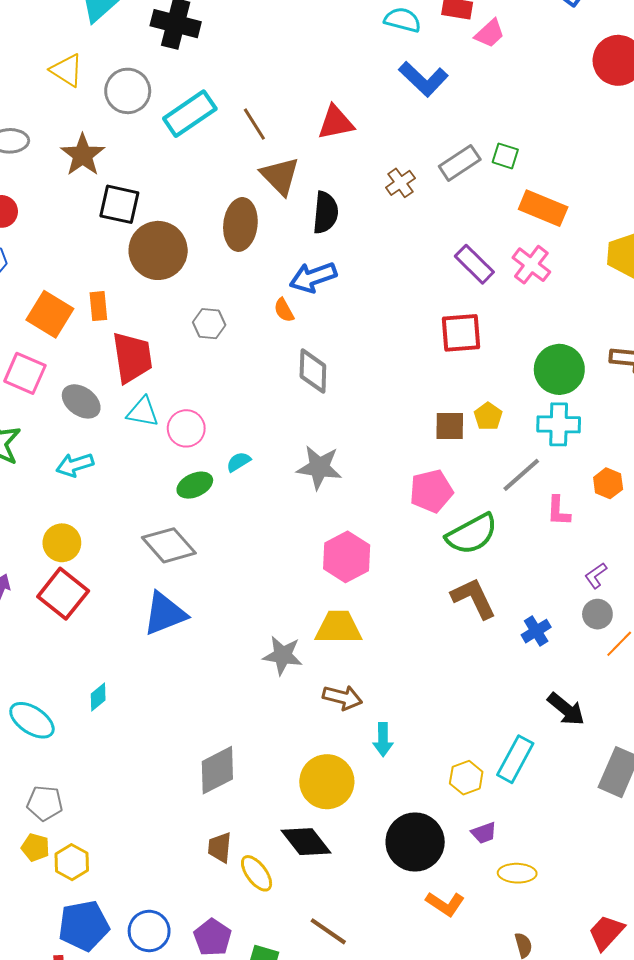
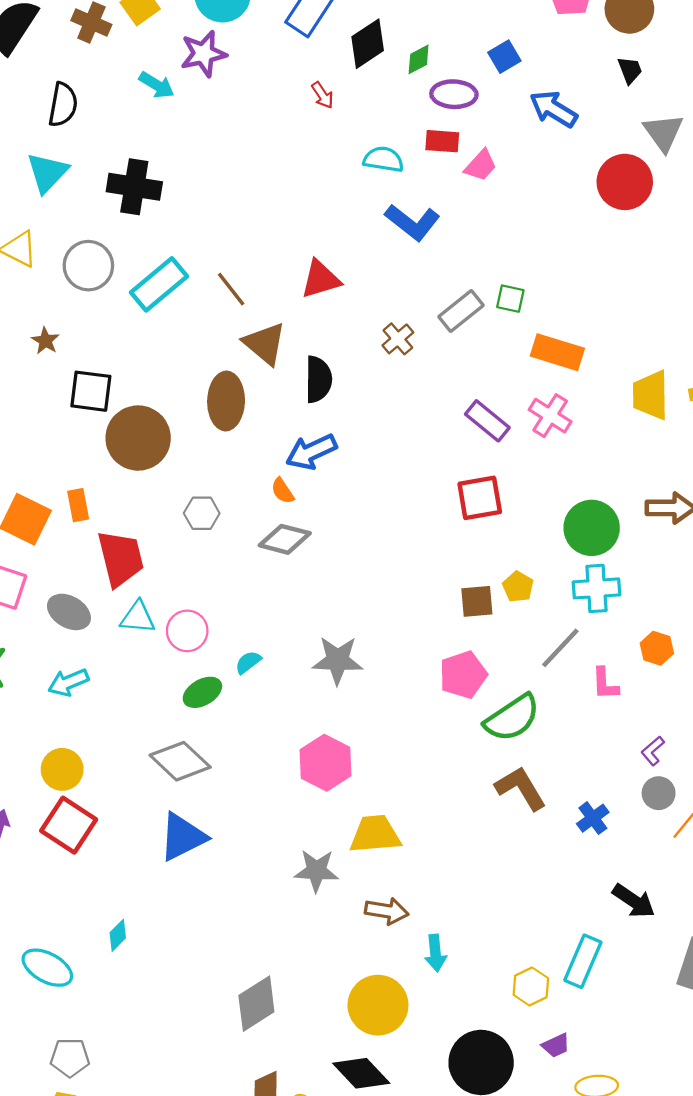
brown star: (83, 155) -> (45, 341), size x0.6
gray diamond: (313, 371) -> (285, 539), moved, turned -72
pink hexagon: (347, 557) -> (325, 763), moved

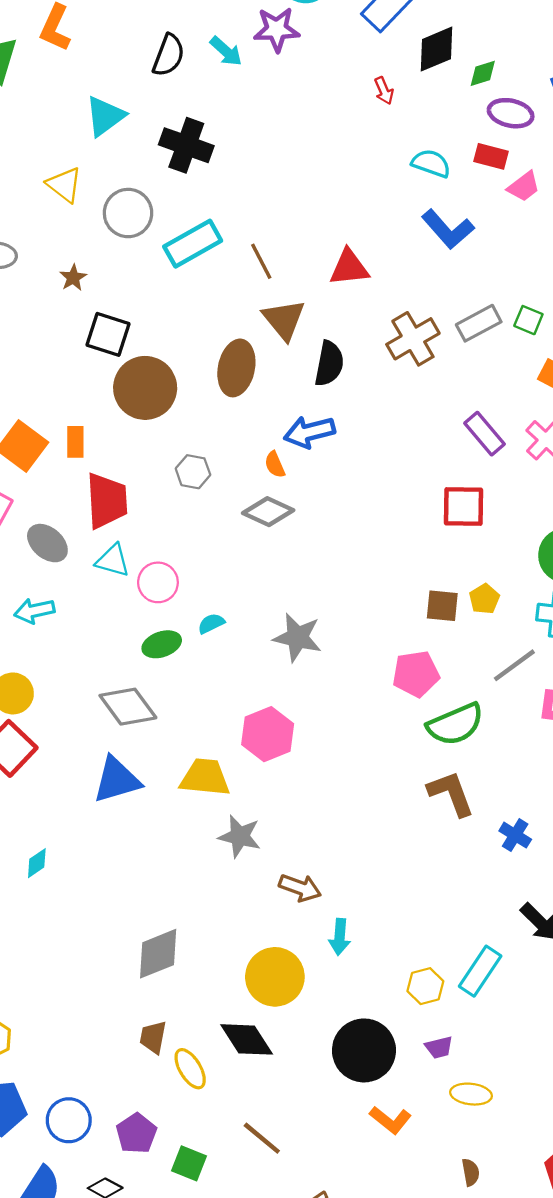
black semicircle: (63, 105) -> (169, 55), moved
brown cross: (398, 339) -> (413, 339), size x1.6
blue cross: (593, 818) -> (515, 835), turned -32
yellow trapezoid: (375, 834) -> (205, 777), moved

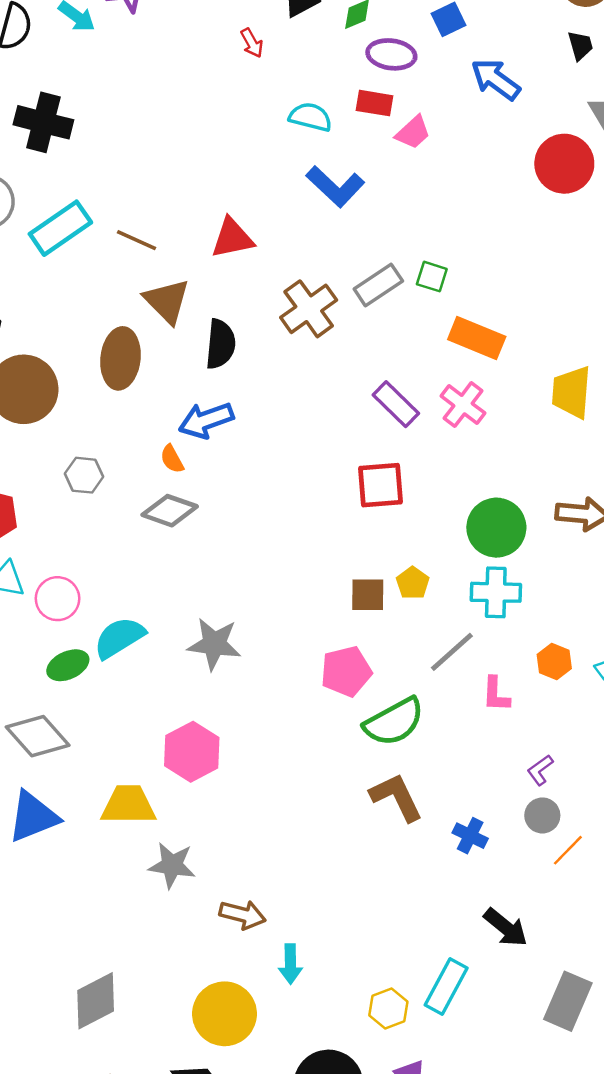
brown line: (261, 261) -> (136, 240), turned -33
cyan semicircle: (211, 623) -> (119, 638), size x1.8

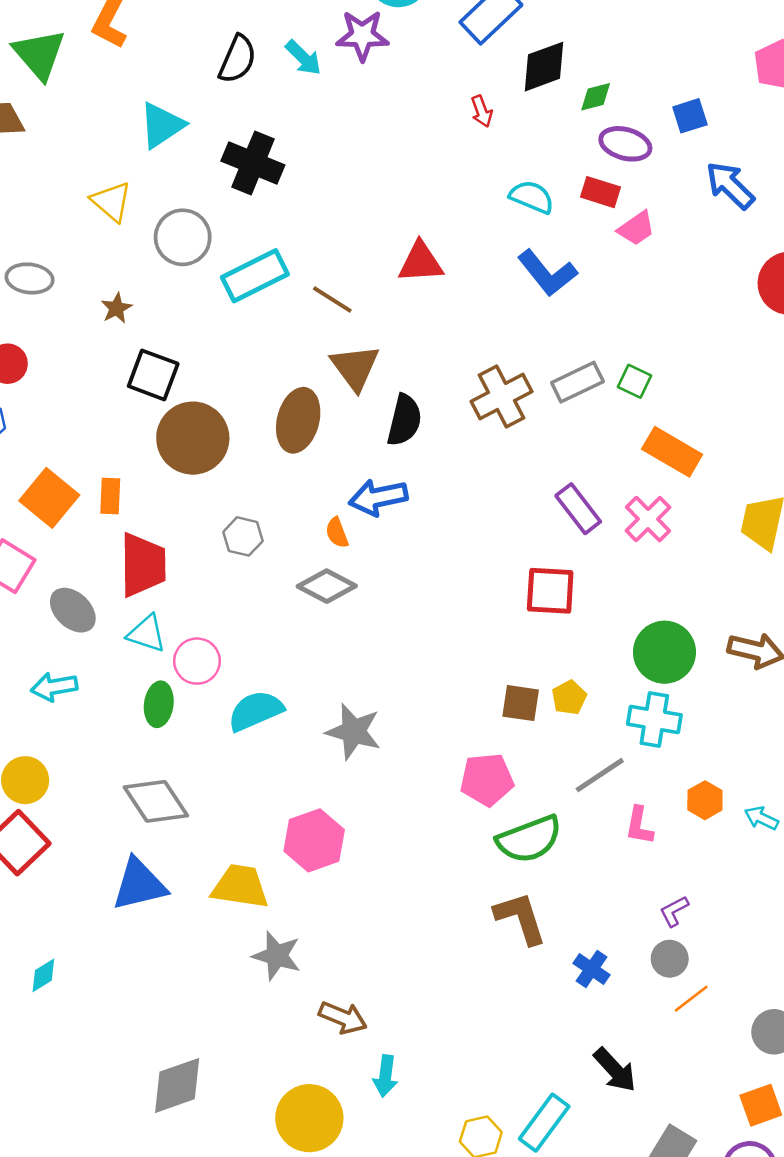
red triangle: (232, 238) -> (421, 262), moved
green ellipse: (68, 665) -> (159, 704), moved, turned -66

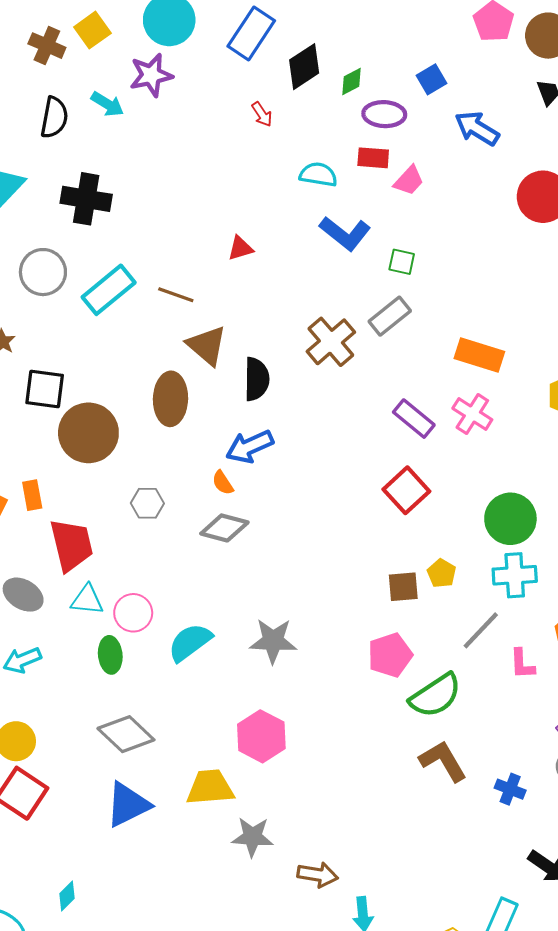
red triangle: (421, 262) -> (240, 248), size x0.7
green square: (634, 381) -> (402, 262), moved
red square: (550, 591) -> (406, 490), turned -33

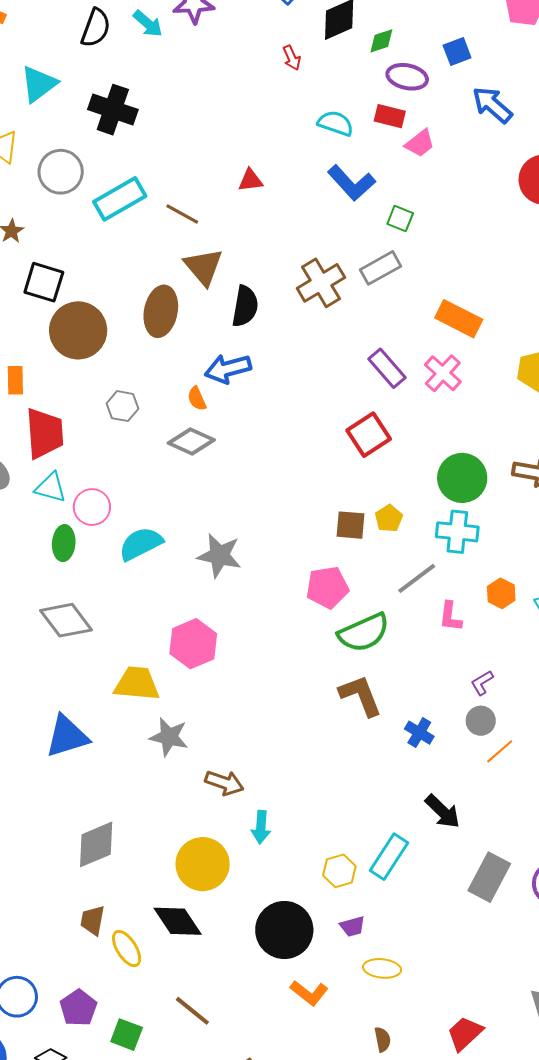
blue triangle: (128, 805) -> (67, 736), moved

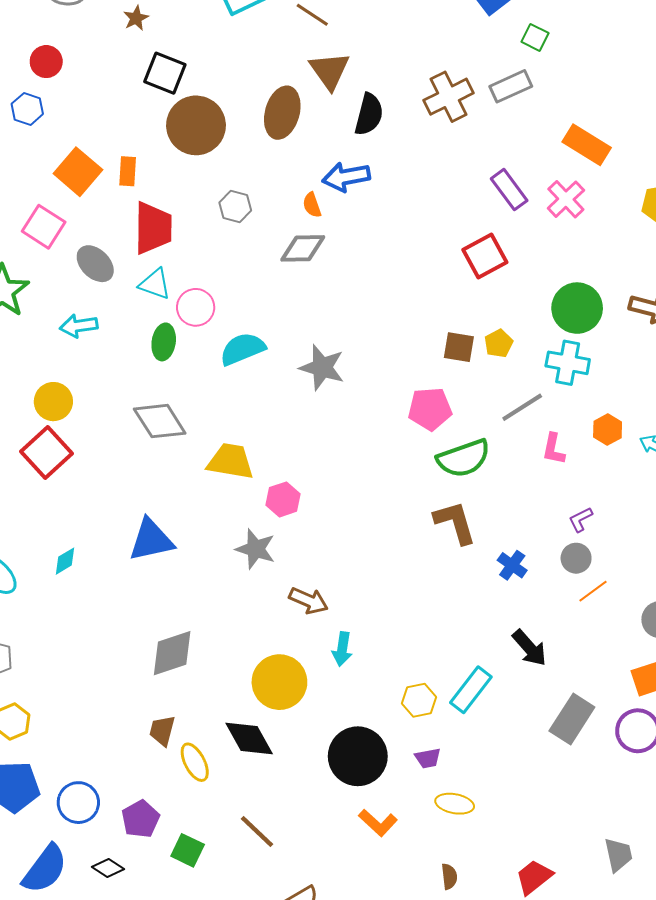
gray diamond: (191, 441) -> (303, 248), turned -30
pink hexagon: (193, 644) -> (283, 499), moved, size x0.7
yellow trapezoid: (137, 684) -> (231, 461), moved

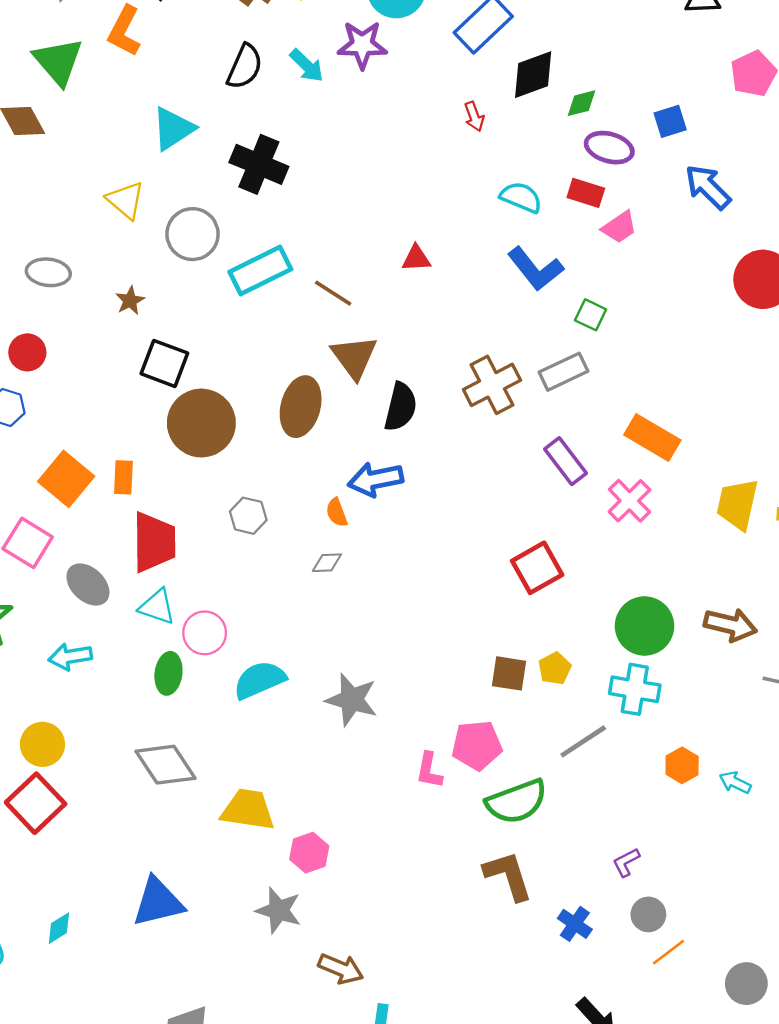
purple rectangle: (509, 190) -> (565, 461), moved
gray diamond: (303, 248) -> (327, 563), size x0.6
pink L-shape: (554, 449) -> (429, 770), moved
purple L-shape: (581, 519) -> (626, 862), moved

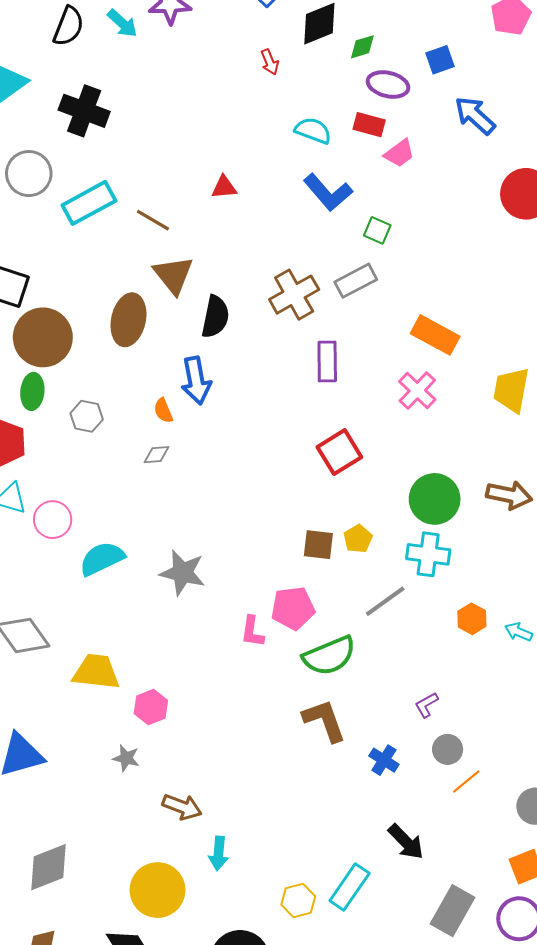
purple rectangle: (565, 461) -> (327, 362), moved, turned 39
blue arrow: (376, 479) -> (196, 381), turned -87
green ellipse: (168, 673) -> (32, 391), moved
gray star: (279, 910) -> (126, 758), size x0.7

